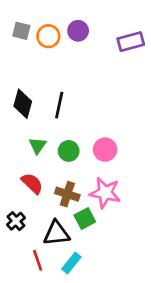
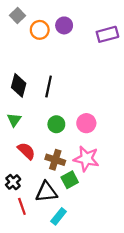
gray square: (21, 31) -> (17, 15), moved, turned 32
green triangle: (38, 146) -> (14, 120), moved
red line: (38, 260) -> (22, 206), moved

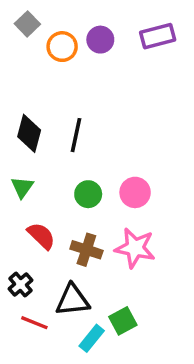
purple rectangle: (107, 34) -> (158, 36), moved
green square: (70, 180) -> (123, 321), moved
red line: (22, 206) -> (34, 323), turned -49

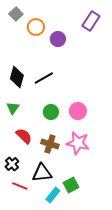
purple rectangle: (158, 36) -> (91, 21), turned -42
purple circle: (100, 40) -> (58, 39), moved
black line: (76, 135) -> (44, 78), turned 48

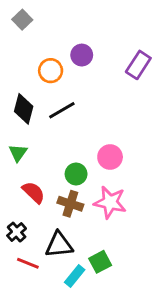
purple rectangle: (91, 21) -> (138, 65), moved
orange circle: (36, 27) -> (51, 71), moved
green circle: (51, 112) -> (76, 174), moved

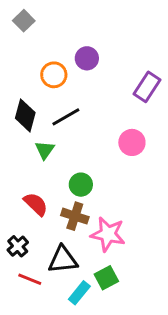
purple rectangle: (138, 65) -> (147, 87), moved
green triangle: (18, 153) -> (45, 150), moved
pink circle: (110, 157) -> (132, 142), moved
pink star: (110, 202) -> (108, 234), moved

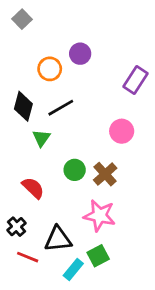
brown cross: (75, 216) -> (105, 174), moved, turned 30

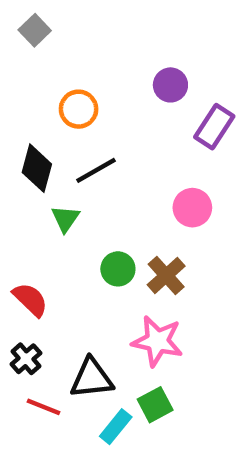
purple circle: (80, 54) -> (170, 85), moved
red semicircle: (33, 188) -> (30, 300), moved

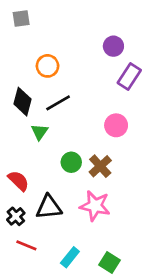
gray square: (35, 30) -> (21, 18), turned 36
purple circle: (170, 85) -> (113, 46), moved
black triangle: (92, 378) -> (49, 207), moved
green square: (155, 405) -> (109, 263), moved, turned -30

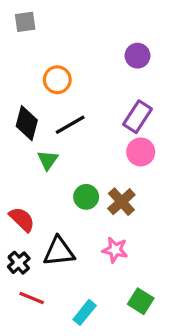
purple rectangle: (129, 76) -> (137, 117), moved
pink star: (95, 206) -> (115, 250), size x0.7
green square: (109, 263) -> (141, 301), moved

